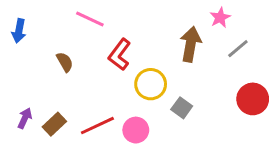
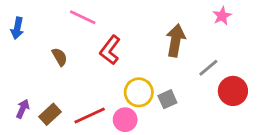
pink star: (220, 18) -> (222, 16), moved
gray line: (238, 49) -> (208, 68), moved
yellow circle: (151, 84) -> (139, 92), moved
gray square: (182, 108) -> (167, 99), turned 30

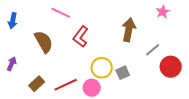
brown semicircle: (60, 57) -> (44, 42), size x1.6
purple arrow: (23, 109) -> (12, 64), moved

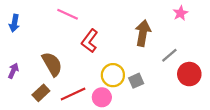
brown semicircle: (44, 42) -> (52, 64), moved

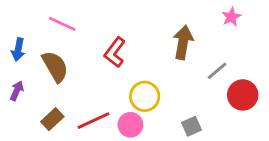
pink line: (68, 14) -> (62, 24), moved
blue arrow: (14, 23) -> (18, 49), moved
brown semicircle: (52, 64) -> (55, 67), moved
gray square: (136, 81) -> (192, 126), moved

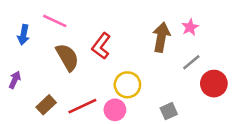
pink star: (231, 17) -> (190, 27), moved
blue arrow: (18, 49) -> (24, 35), moved
brown semicircle: (55, 67) -> (67, 57), moved

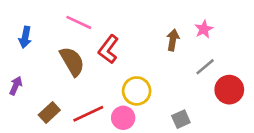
pink line: (55, 21) -> (79, 22), moved
brown arrow: (161, 37) -> (173, 40), size x0.7

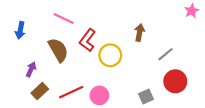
pink star: (204, 29) -> (192, 11), moved
purple arrow: (16, 86) -> (31, 69), moved
red circle: (229, 90) -> (175, 81), moved
yellow circle: (137, 91) -> (110, 55), moved

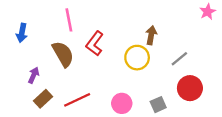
pink line: (64, 18) -> (69, 20), turned 54
yellow circle: (110, 55) -> (137, 58), moved
pink circle: (99, 95) -> (122, 103), moved

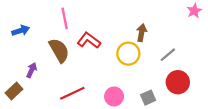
blue arrow: (22, 33) -> (21, 31), turned -119
red L-shape: (95, 43) -> (89, 40), turned 90
brown rectangle: (43, 99) -> (14, 91), moved

